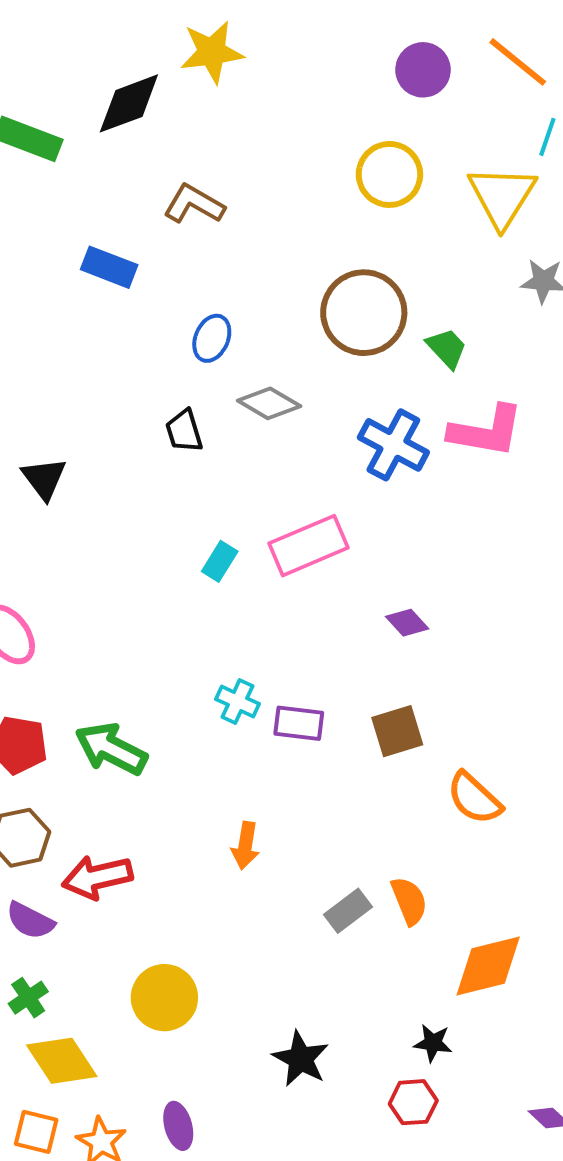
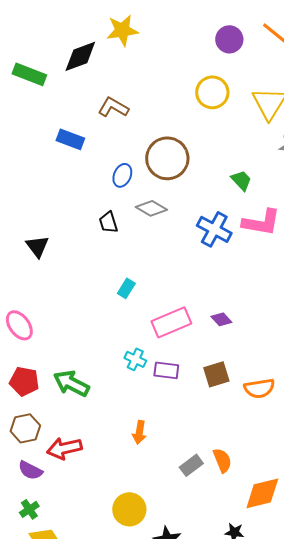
brown circle: (364, 313) -> (167, 158), moved
pink rectangle: (309, 546) -> (171, 322), moved
orange semicircle: (474, 798) -> (259, 388), moved, turned -52
yellow circle: (164, 998) -> (129, 509), moved

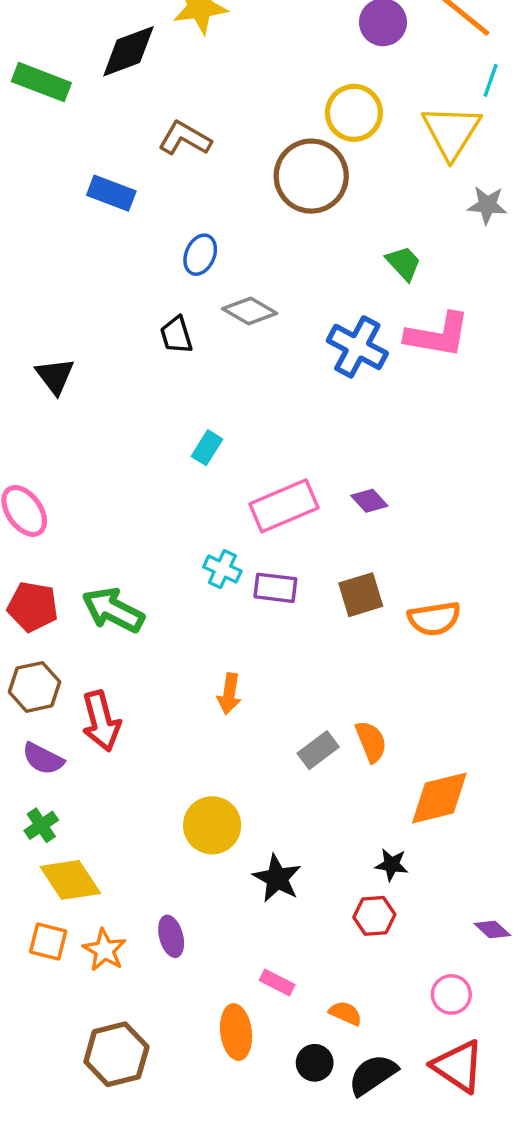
brown circle: (167, 158) -> (311, 176), moved
red arrow: (64, 448) -> (101, 721), turned -92

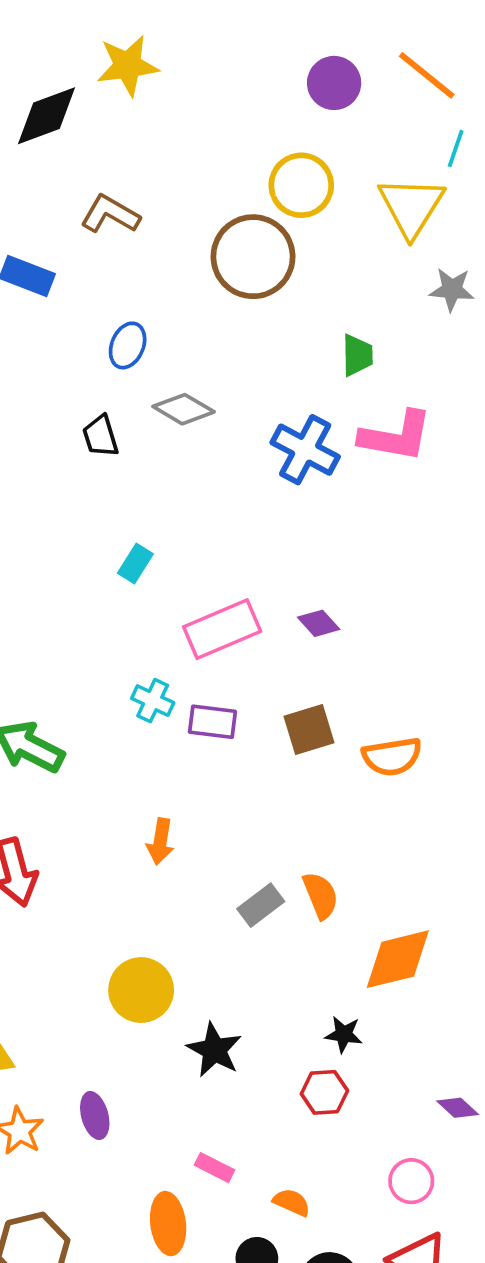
green trapezoid: (403, 263) -> (357, 355), turned 42

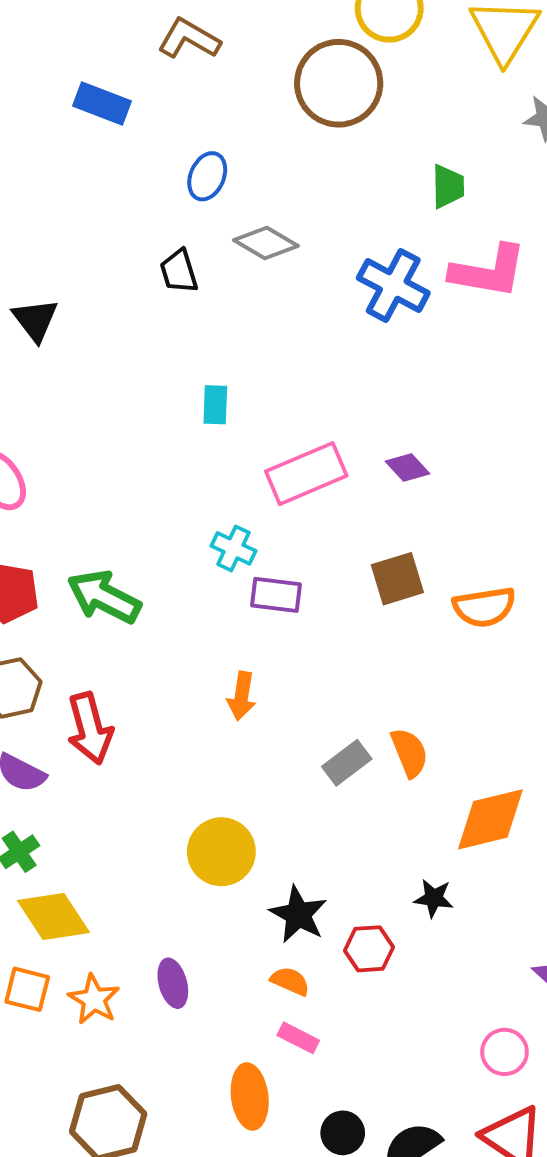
cyan rectangle: (135, 564) -> (215, 405), turned -30
purple rectangle: (212, 722) -> (276, 595), moved
red hexagon: (324, 1092) -> (369, 949), moved
orange semicircle: (292, 1202) -> (290, 981), moved

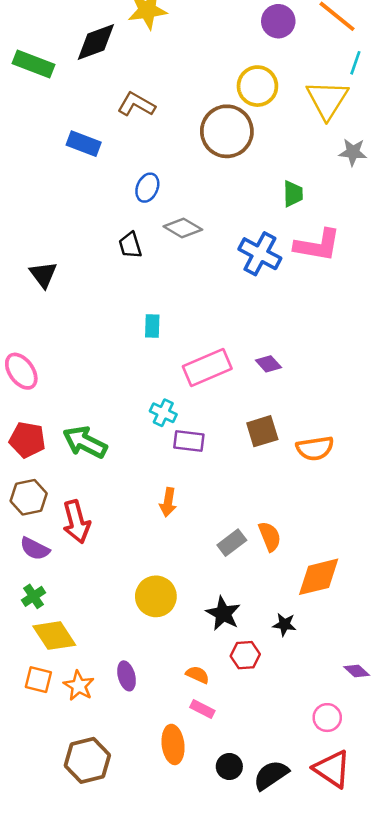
black star: (298, 914) -> (223, 614), moved

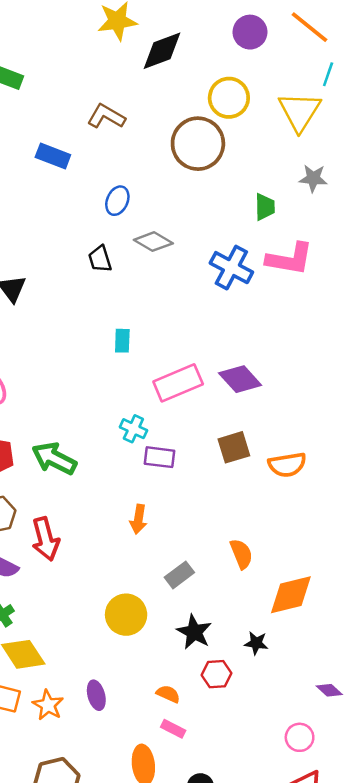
black diamond: (96, 42) -> (162, 51), moved
gray star: (353, 152) -> (313, 178), moved
purple diamond: (268, 364) -> (240, 379), size x1.6
gray rectangle: (232, 543) -> (179, 575), moved

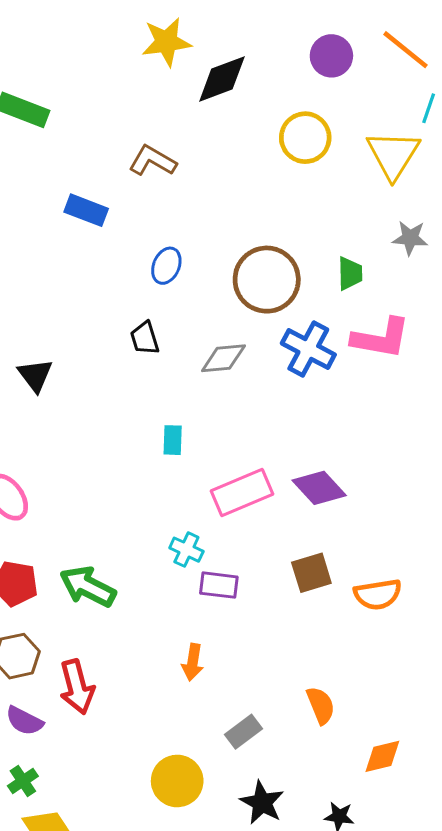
brown circle: (198, 144) -> (267, 280), moved
gray diamond: (153, 242) -> (223, 358), moved, turned -36
orange diamond: (291, 595) -> (382, 756), size x0.7

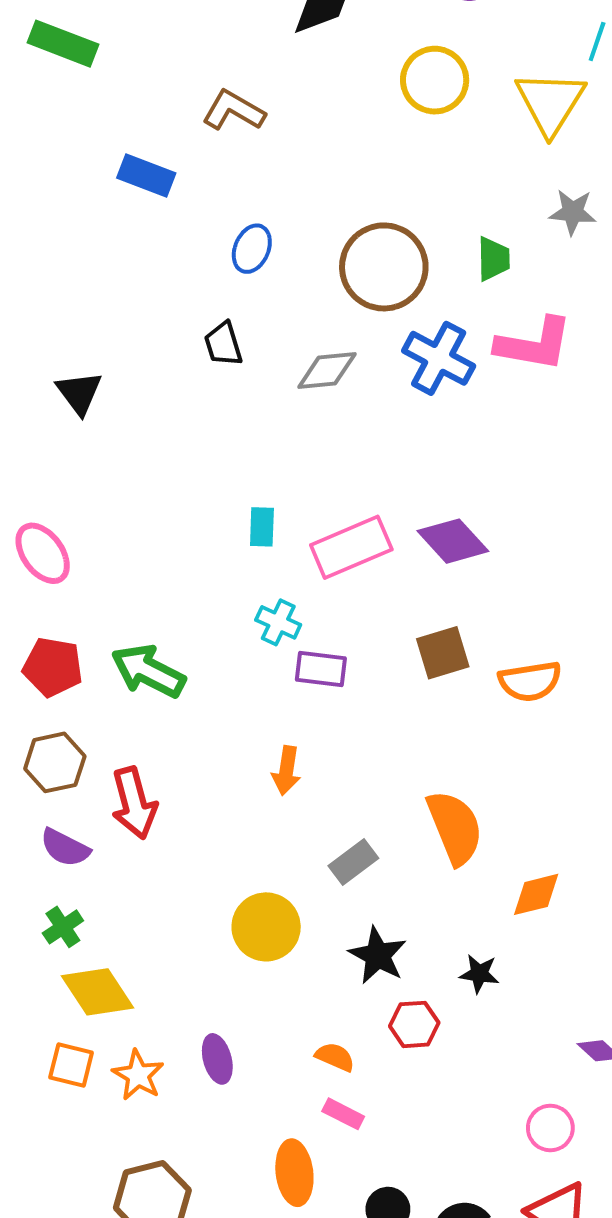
cyan rectangle: (173, 440) -> (262, 527), moved
orange semicircle: (321, 705) -> (455, 827), size x1.5

